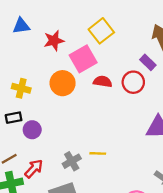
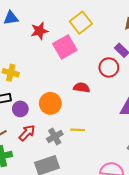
red semicircle: (103, 82) -> (82, 88), moved
orange circle: (63, 83) -> (50, 103), moved
red arrow: (34, 169) -> (27, 133), moved

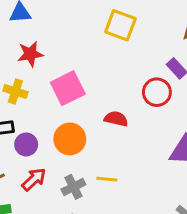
yellow square: (81, 23) -> (120, 25), turned -35
red star: (39, 31) -> (30, 54), moved
pink square: (65, 47) -> (68, 88), moved

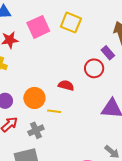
pink square: (68, 88) -> (38, 27), moved
yellow line: (107, 179) -> (54, 111), moved

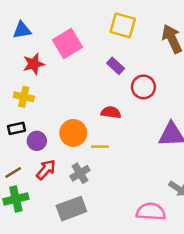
yellow square: (71, 23) -> (123, 25), moved
purple rectangle: (108, 53) -> (116, 66), moved

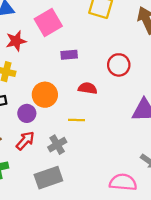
purple rectangle: (116, 66) -> (69, 55), moved, turned -49
orange circle: (73, 133) -> (45, 95), moved
purple circle: (37, 141) -> (27, 113), moved

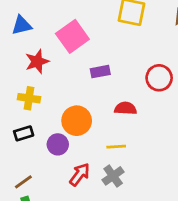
red arrow: (25, 141) -> (80, 175), moved
gray cross: (57, 145) -> (113, 176), moved

